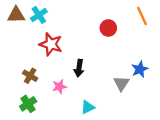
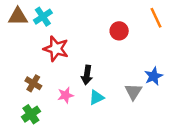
cyan triangle: (88, 107) -> (96, 98), moved

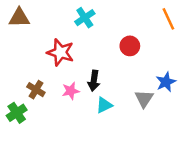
cyan cross: (43, 17) -> (85, 18), moved
red circle: (119, 31) -> (130, 46), moved
pink star: (65, 95) -> (71, 91), moved
green cross: (31, 114) -> (17, 113), moved

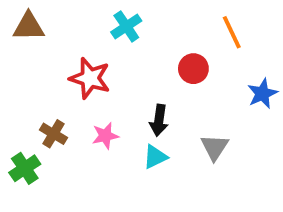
orange line: (168, 19) -> (232, 32), moved
black arrow: (94, 81) -> (159, 120), moved
blue star: (166, 82) -> (262, 94), moved

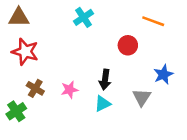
orange line: (232, 32) -> (153, 21), turned -45
red star: (90, 78) -> (25, 52), moved
blue star: (262, 94) -> (163, 74), moved

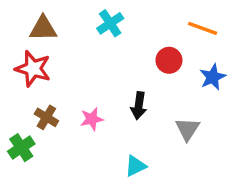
brown triangle: (19, 17) -> (43, 28), moved
blue star: (163, 74) -> (213, 77), moved
cyan triangle: (102, 104) -> (135, 166), moved

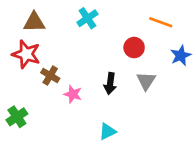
blue star: (213, 77) -> (181, 56), moved
brown cross: (46, 117) -> (50, 75), moved
pink star: (92, 119) -> (73, 94), turned 30
gray triangle: (187, 129) -> (146, 81), moved

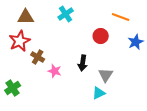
red star: (26, 54) -> (20, 41), turned 30
gray triangle: (146, 81) -> (106, 75), moved
cyan triangle: (107, 131) -> (99, 93), moved

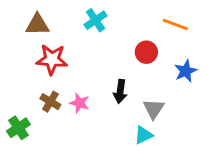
red star: (20, 41) -> (52, 59), moved, turned 30
blue star: (136, 42) -> (186, 71), moved
brown cross: (38, 57) -> (50, 102), moved

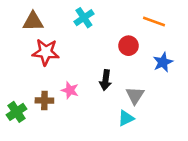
brown cross: (50, 102) -> (44, 100), moved, turned -30

